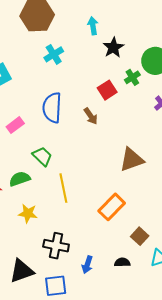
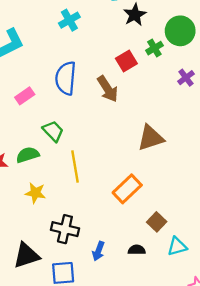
brown arrow: (91, 116) -> (108, 89), size x1.4

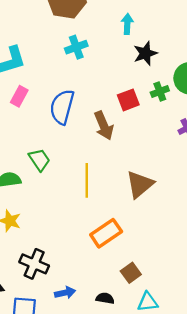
pink rectangle: (25, 96) -> (19, 96), moved, turned -36
brown triangle: (151, 138) -> (140, 184), turned -32
yellow line: (75, 166) -> (87, 180), moved
blue arrow: (98, 251) -> (65, 293), turned -132

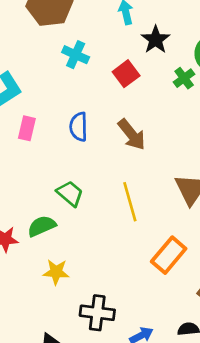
cyan cross: (76, 47) -> (76, 55), turned -30
red square: (128, 100) -> (126, 74), moved
blue semicircle: (62, 107) -> (79, 127), size x0.7

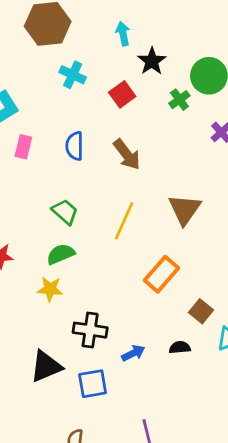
yellow line: (130, 202) -> (124, 221), turned 39
green semicircle: (42, 226) -> (61, 254), moved

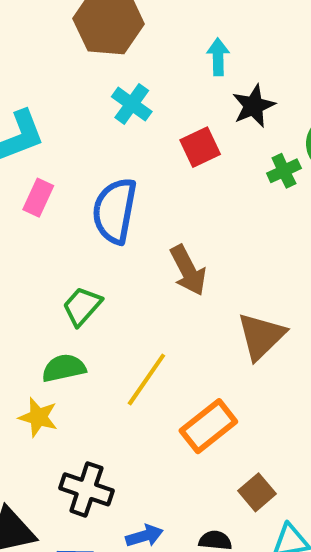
blue semicircle: (75, 146) -> (115, 211), size x1.5
brown arrow: (127, 154) -> (188, 270), moved
green trapezoid: (65, 212) -> (82, 306), turned -100
yellow line: (124, 221) -> (146, 379), moved

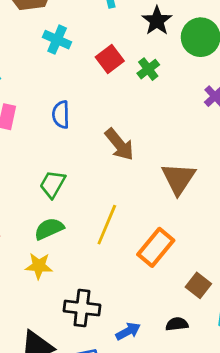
black star: (254, 106) -> (157, 21), moved
green cross: (284, 171) -> (148, 69), moved
blue semicircle: (115, 211) -> (61, 115), size x0.6

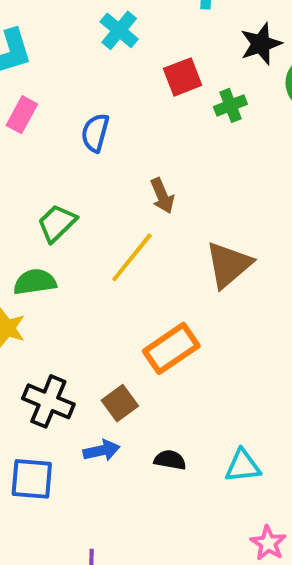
brown arrow: (119, 144) -> (162, 196), size x0.7
yellow line: (107, 225) -> (132, 257), moved
brown square: (198, 285) -> (120, 403), moved

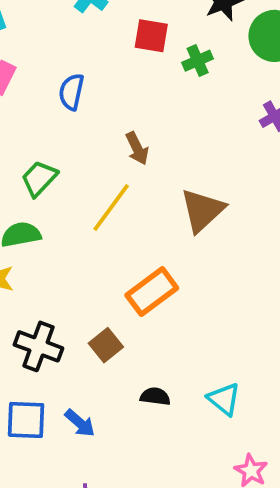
red square: (183, 77) -> (151, 36), turned 33
blue arrow: (101, 451) -> (80, 423), moved, turned 56
cyan triangle: (243, 466) -> (224, 399), turned 48

